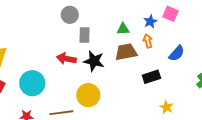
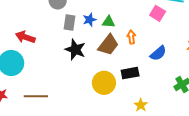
blue star: (150, 21) -> (90, 20), moved
brown trapezoid: (126, 52) -> (108, 45), turned 130
red arrow: (66, 59) -> (25, 37), moved
yellow circle: (88, 95) -> (104, 83), moved

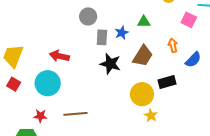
green triangle: (108, 22) -> (144, 22), moved
orange arrow: (131, 37) -> (173, 45), moved
yellow star: (141, 105) -> (151, 115), moved

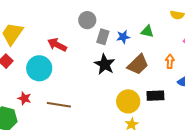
gray circle: (88, 16) -> (87, 20), moved

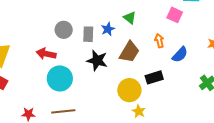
gray circle: (87, 20) -> (64, 30), moved
green triangle: (147, 32) -> (130, 18), turned 40
cyan circle: (39, 68) -> (60, 78), moved

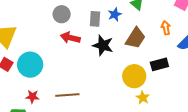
gray circle: (64, 30) -> (62, 14), moved
red arrow: (46, 54) -> (70, 38), moved
cyan circle: (60, 78) -> (30, 65), moved

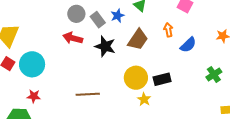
gray circle: (62, 14) -> (76, 14), moved
gray rectangle: (95, 19) -> (98, 20), turned -42
black rectangle: (159, 64) -> (162, 79), moved
brown line: (67, 95) -> (88, 94), moved

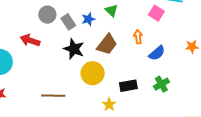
red arrow: (73, 38) -> (30, 40), moved
green cross: (214, 74) -> (161, 84), moved
yellow circle: (136, 78) -> (93, 73), moved

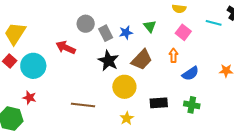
pink square: (156, 13) -> (183, 32), moved
green cross: (161, 84) -> (192, 105), turned 35
yellow star: (109, 104) -> (127, 118), moved

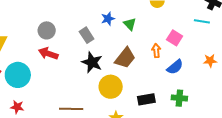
cyan line: (214, 23) -> (202, 21), moved
gray circle: (86, 24) -> (47, 30), moved
pink square: (183, 32) -> (175, 38), moved
blue star: (126, 33) -> (108, 19), moved

